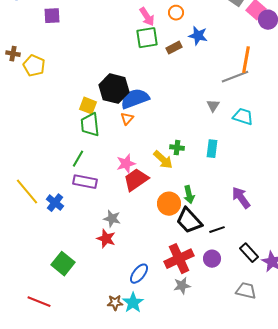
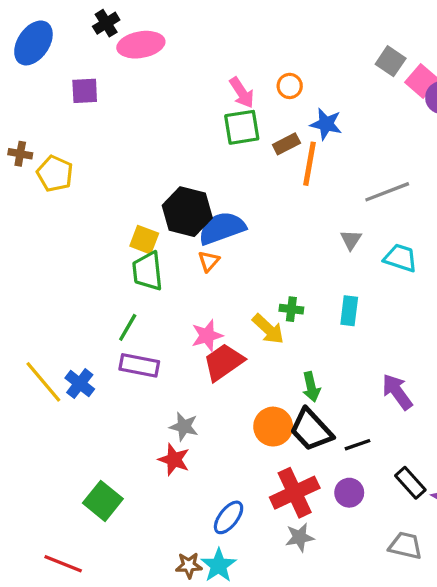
orange line: (246, 60) -> (310, 164), moved
blue cross: (55, 203) -> (80, 384), moved
orange circle: (169, 204) -> (273, 427), moved

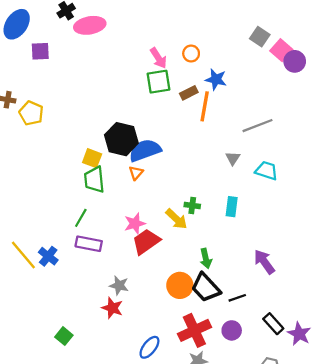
purple square: (85, 91) -> (40, 51), moved
green square: (103, 501) -> (64, 336), size x0.7

